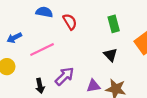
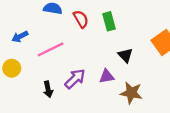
green rectangle: (114, 24) -> (109, 21), moved
purple triangle: (93, 86) -> (107, 76), moved

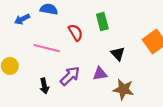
red semicircle: (81, 19) -> (76, 33), moved
blue arrow: (20, 37) -> (22, 19), moved
pink line: (50, 49) -> (47, 48), turned 40

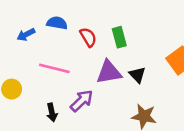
red semicircle: (76, 33) -> (88, 37), moved
purple triangle: (100, 74) -> (109, 72), moved, size x1.5

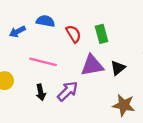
black triangle: (137, 75) -> (118, 68), turned 35
black arrow: (52, 112) -> (41, 92), moved

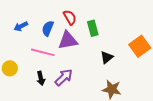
blue semicircle: (45, 21) -> (48, 28), moved, turned -77
red semicircle: (73, 34) -> (70, 17), moved
purple triangle: (92, 65) -> (68, 40), moved

